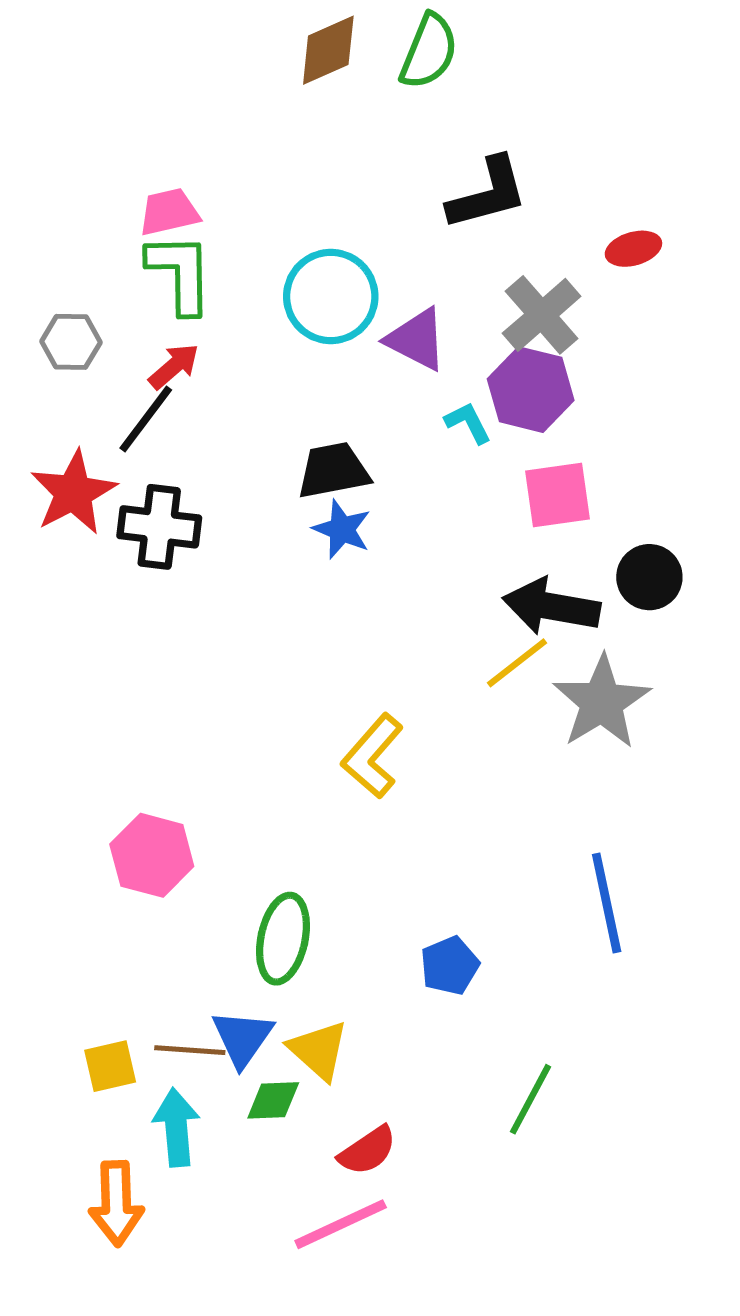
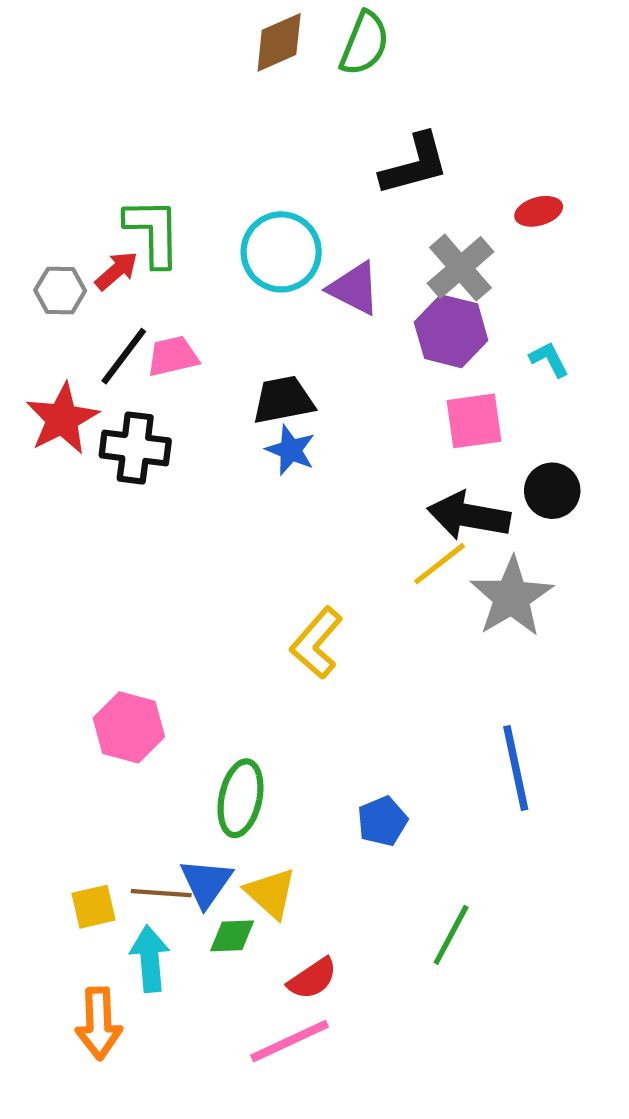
pink trapezoid: (169, 212) -> (173, 356), moved
red arrow: (174, 366) -> (116, 271), moved
cyan L-shape: (468, 423) -> (549, 359), moved

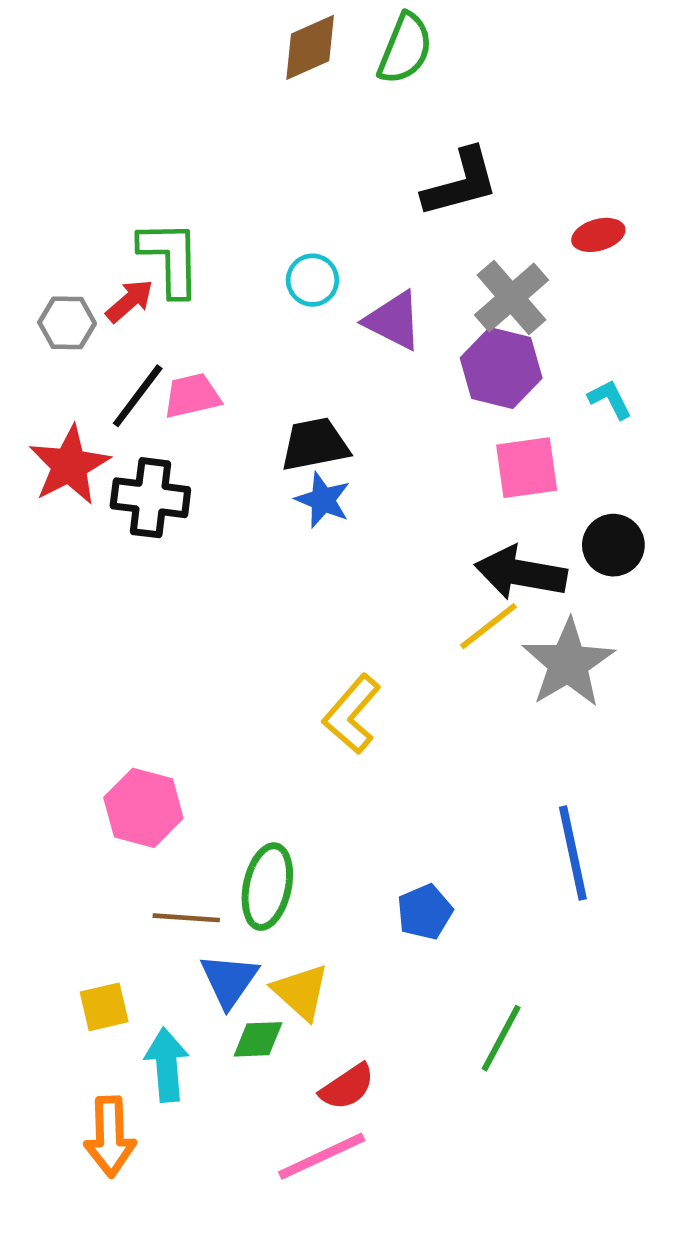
cyan circle: (281, 252) -> (312, 280), size x0.6
brown line: (161, 893) -> (186, 918), moved

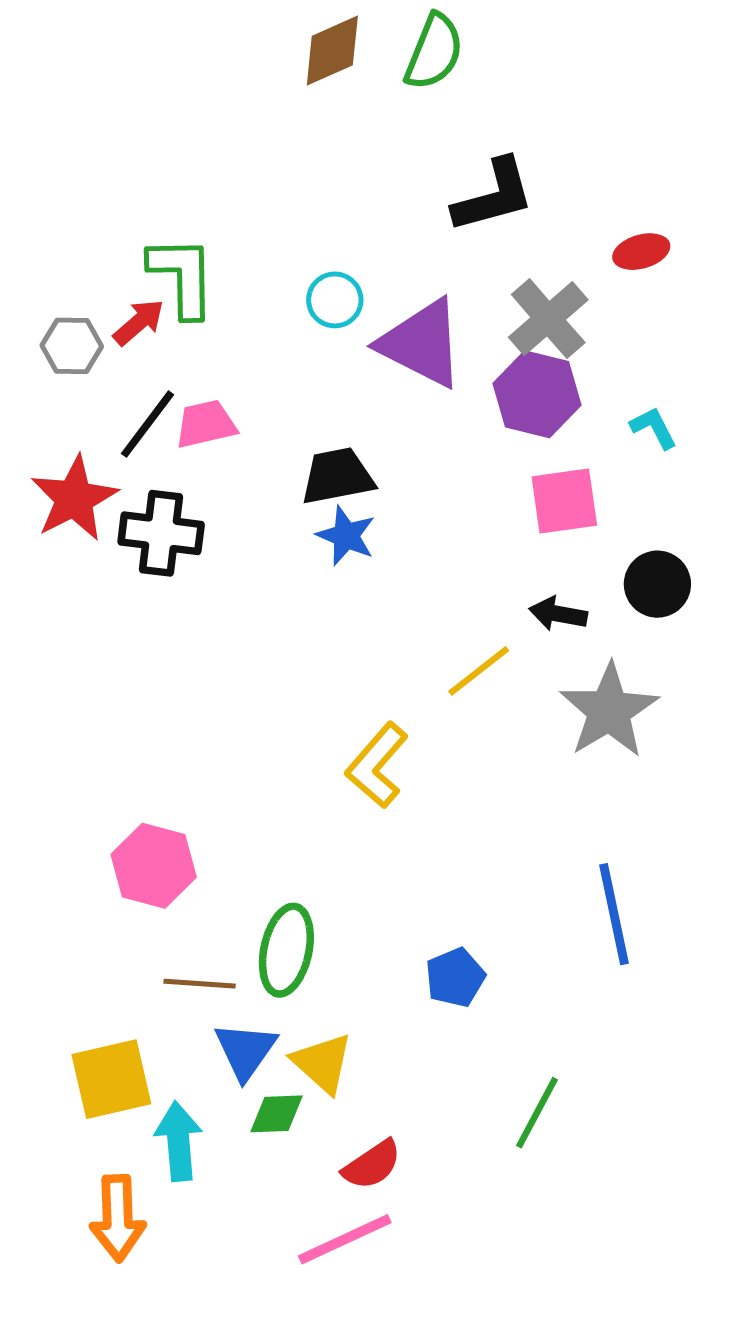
purple triangle: (393, 321) -> (422, 343), size x1.4
black arrow: (521, 573) -> (558, 614), size x0.6
yellow line: (488, 626) -> (479, 671), moved
yellow square: (104, 1007) -> (111, 1079), size x1.5

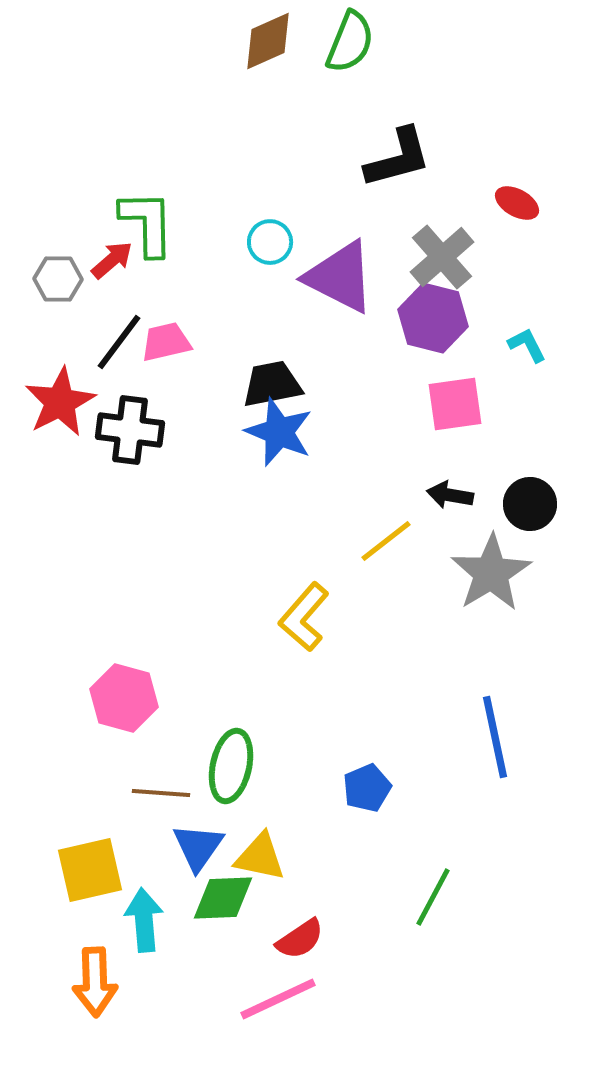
red ellipse: (641, 252) -> (517, 203), turned 45
blue star: (346, 536) -> (279, 432), size x1.4
black circle: (657, 584) -> (530, 504), moved
yellow triangle: (322, 1063) -> (260, 857), turned -30
green diamond: (276, 1114) -> (223, 898), size x1.4

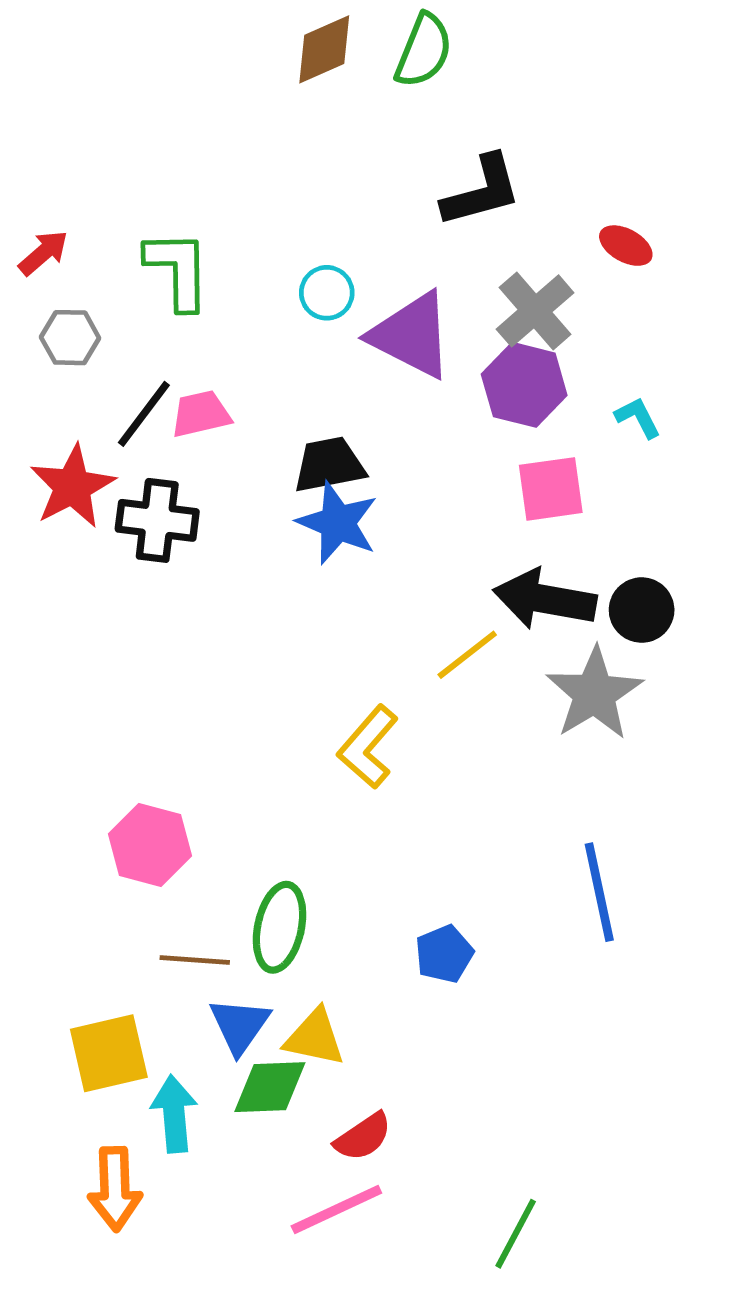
red arrow: (112, 260) -> (43, 253), moved
black arrow: (450, 495) -> (545, 599), size x1.8
green line: (433, 897) -> (516, 1234), moved

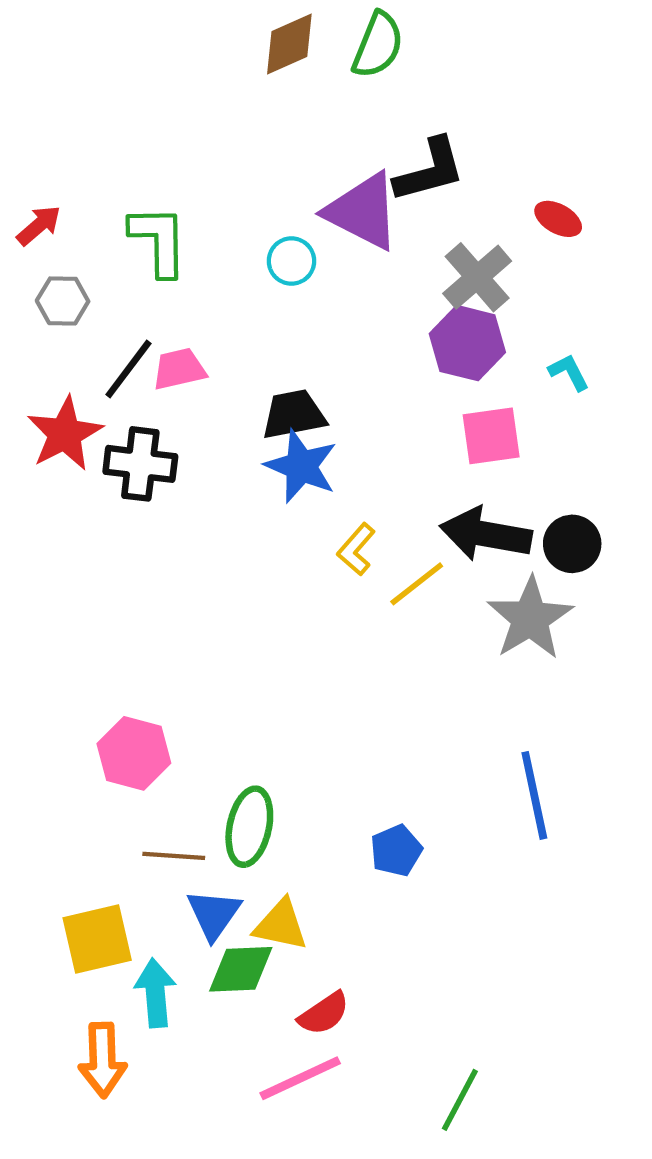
purple triangle: (412, 335) -> (363, 211), moved
yellow L-shape: (368, 747) -> (356, 549), moved, size x0.7

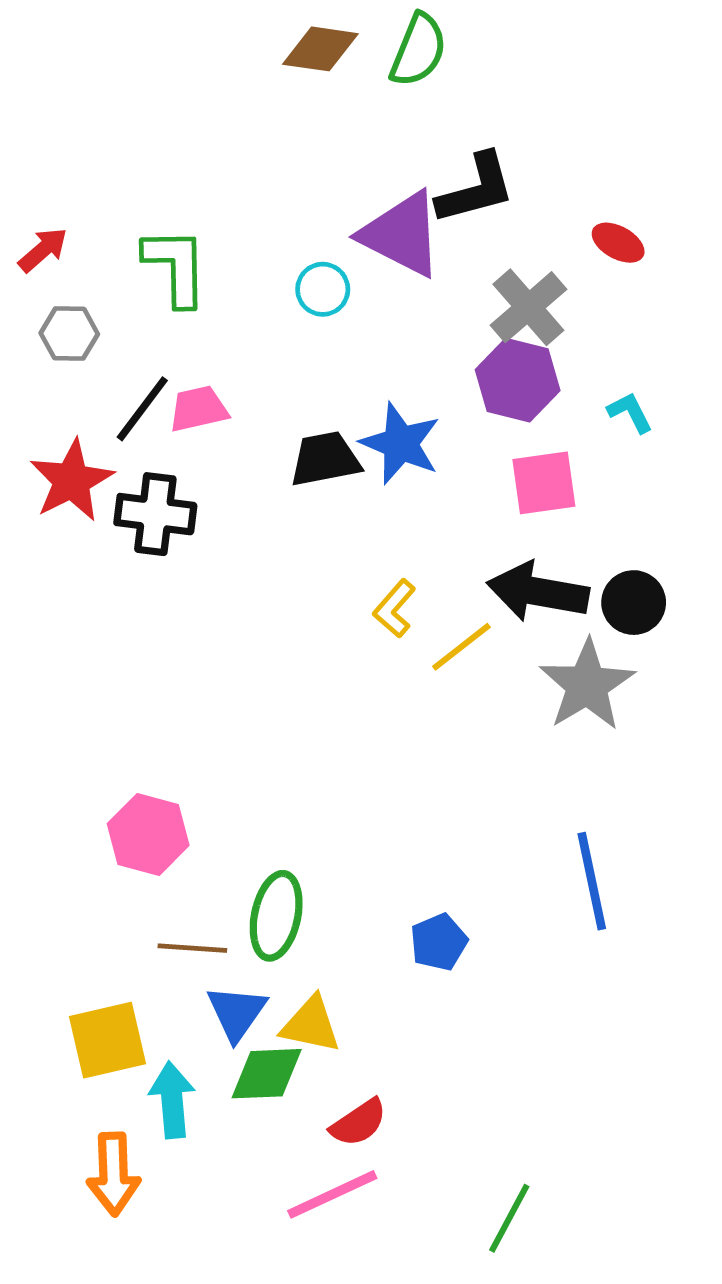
brown diamond: (289, 44) -> (320, 49), turned 32
blue star: (301, 466) -> (400, 444), moved

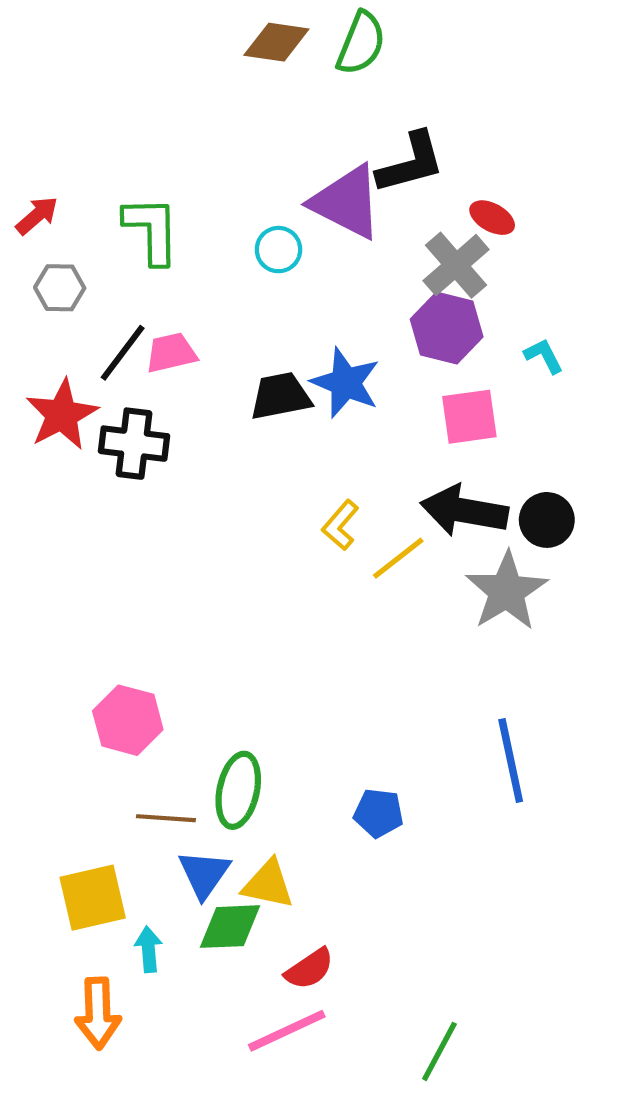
red ellipse: (618, 243) -> (492, 218), moved
blue pentagon: (439, 942) -> (379, 813), turned 30
cyan arrow: (172, 1100) -> (148, 949), size x0.7

